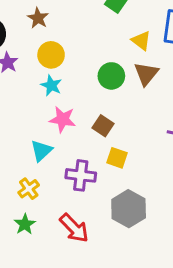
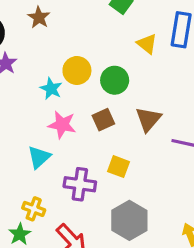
yellow circle: (51, 55) -> (77, 70), moved
brown triangle: (146, 74) -> (148, 119), moved
brown square: (103, 126) -> (103, 120), moved, turned 30
yellow cross: (29, 189) -> (34, 209), moved, turned -35

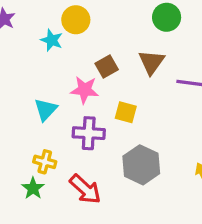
green circle: (115, 80) -> (167, 17), moved
pink star: (62, 125) -> (85, 90), moved

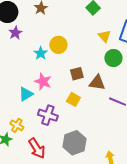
brown triangle: (151, 62) -> (97, 83), turned 48
brown square: (107, 67) -> (77, 74), moved
pink star: (85, 90) -> (43, 82), moved
yellow square: (126, 112) -> (73, 99), moved

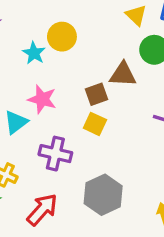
brown square: (77, 74) -> (97, 94), moved
brown triangle: (97, 83) -> (123, 74), moved
red arrow: (37, 148) -> (42, 210), turned -100

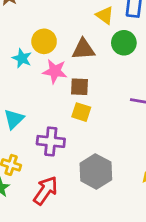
brown triangle: (123, 74) -> (83, 49), moved
brown square: (97, 94) -> (80, 87), turned 30
pink star: (42, 99) -> (55, 71), moved

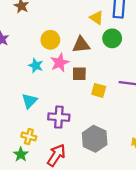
cyan star: (22, 58) -> (36, 66), moved
pink star: (55, 71) -> (60, 63), turned -30
yellow square: (81, 112) -> (99, 90), moved

